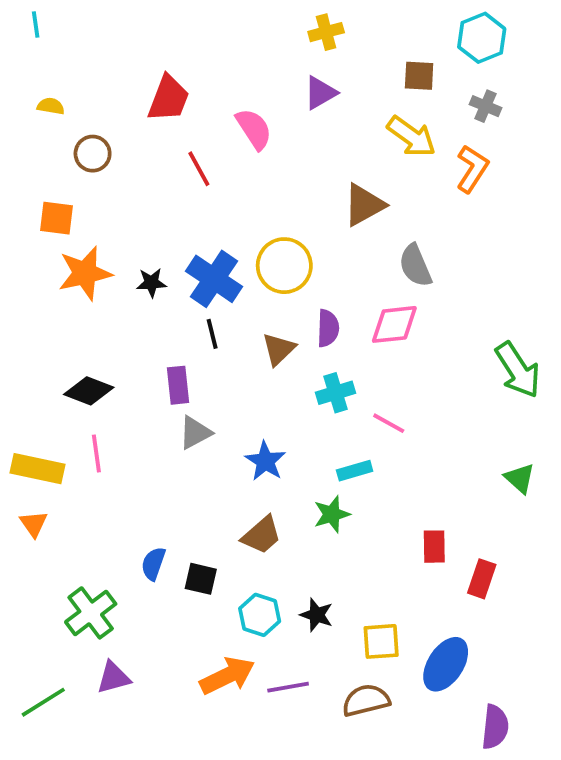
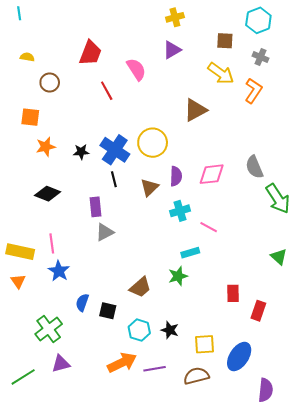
gray semicircle: (415, 266) -> (254, 167), moved
orange star: (85, 273) -> (46, 147), size x0.7
black diamond: (89, 391) -> (48, 194), moved
blue star: (265, 461) -> (59, 271), moved

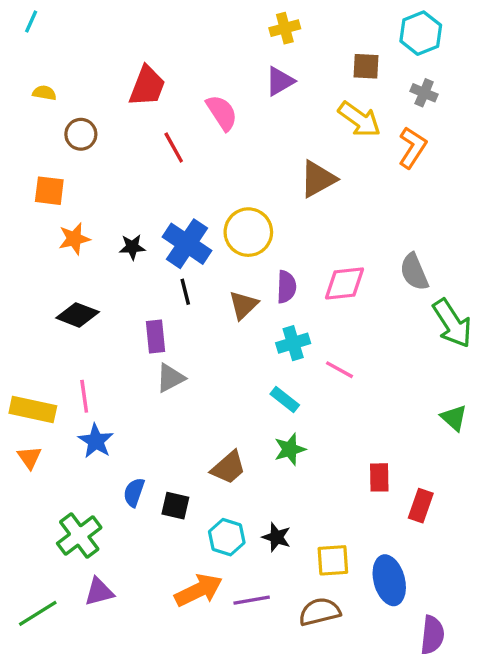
cyan line: (19, 13) -> (31, 22), turned 32
cyan rectangle: (190, 253) -> (285, 400), moved, turned 54
blue ellipse: (239, 357) -> (389, 580), turned -48

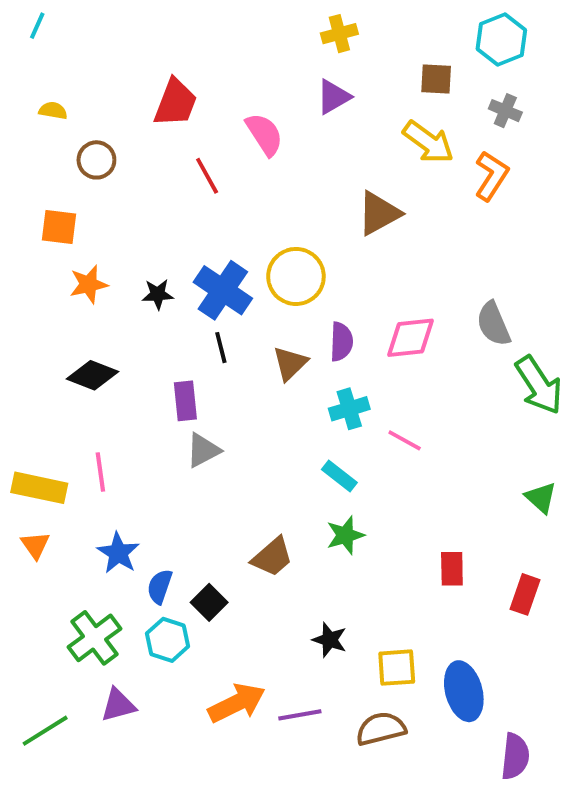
blue star: (96, 441) -> (118, 553), moved
black square: (175, 506) -> (209, 602), turned 32
red rectangle: (421, 506) -> (525, 594), moved
cyan hexagon: (227, 537) -> (168, 640), moved

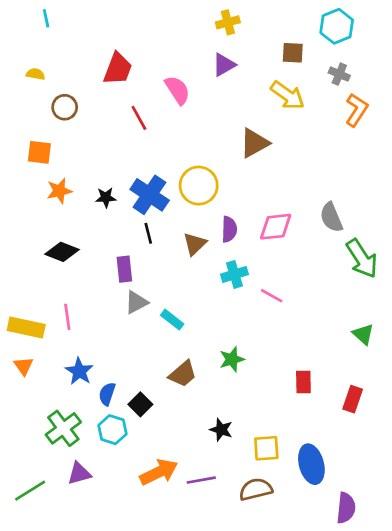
cyan line: (37, 26) -> (46, 18), moved, turned -36
orange L-shape: (491, 176) -> (357, 110), moved
cyan rectangle: (339, 476) -> (172, 320), moved

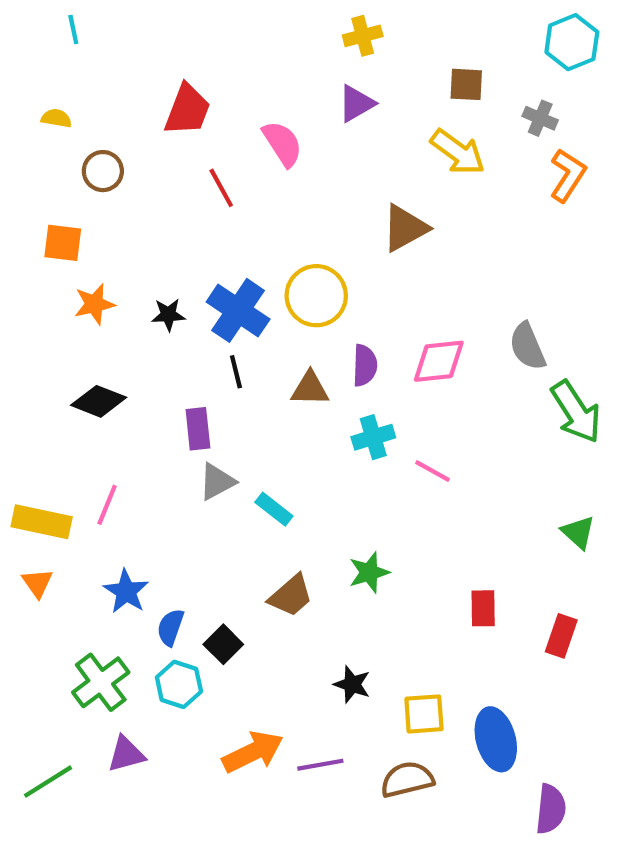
cyan hexagon: (337, 26) -> (572, 42), moved
brown triangle: (195, 244) -> (310, 389), turned 45
pink line: (67, 317) -> (107, 505), turned 30

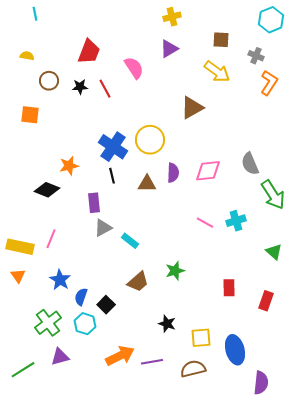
orange star: (94, 304) -> (69, 166), moved
black star: (168, 315) -> (80, 87), moved
cyan cross: (373, 437) -> (236, 221), moved

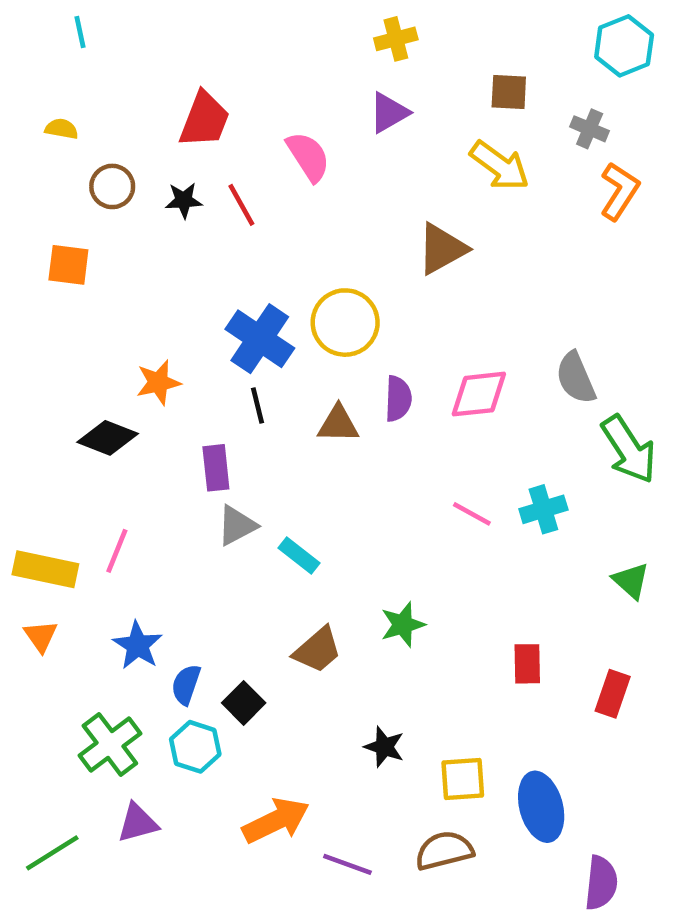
purple line: (152, 362) -> (347, 864), moved, turned 30

